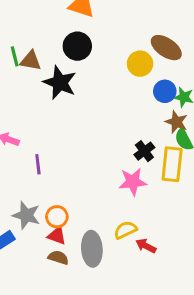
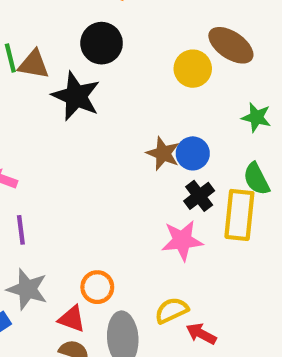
blue circle: (165, 91) -> (193, 153), moved
brown star: (176, 122) -> (163, 153), moved
purple line: (38, 164) -> (21, 230), moved
orange circle: (57, 217) -> (97, 287), moved

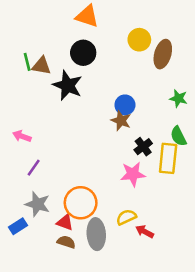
brown ellipse: (231, 45) -> (163, 54), turned 72
yellow circle: (193, 69) -> (139, 40), moved
blue circle: (193, 153) -> (125, 105), moved
purple line: (21, 230) -> (34, 168), turned 42
orange circle: (97, 287) -> (81, 203), size x1.6

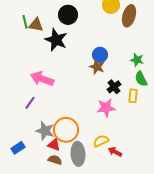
green star: (178, 98) -> (137, 60), moved
pink arrow: (22, 136) -> (42, 79), moved, size x1.6
yellow rectangle: (168, 158) -> (133, 96), size x0.6
gray star: (38, 204) -> (45, 131), moved

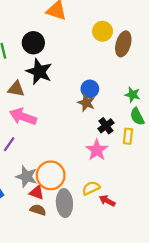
black circle: (68, 15) -> (33, 43), moved
brown triangle: (36, 25) -> (16, 89), moved
pink star: (106, 108) -> (97, 150), turned -30

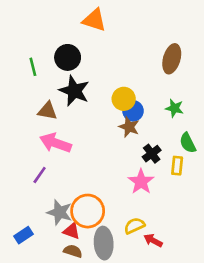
yellow circle: (103, 31) -> (124, 99), moved
green star: (133, 95) -> (174, 108), moved

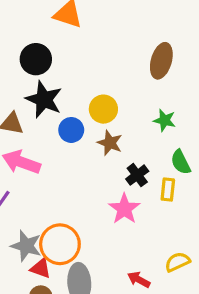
blue circle: (133, 111) -> (71, 130), moved
yellow semicircle: (134, 226) -> (177, 262), moved

